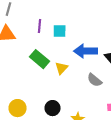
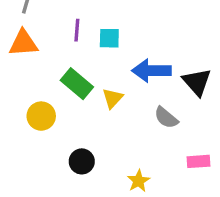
yellow circle: (18, 108) -> (41, 116), moved
black circle: (53, 108) -> (82, 161), moved

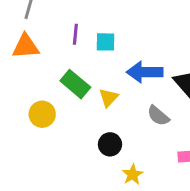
black circle: (82, 161) -> (110, 144), moved

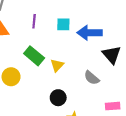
cyan square: (105, 42) -> (63, 24), moved
blue arrow: (145, 72) -> (90, 33), moved

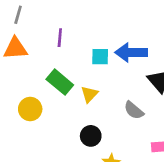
cyan square: (63, 24) -> (100, 57), moved

